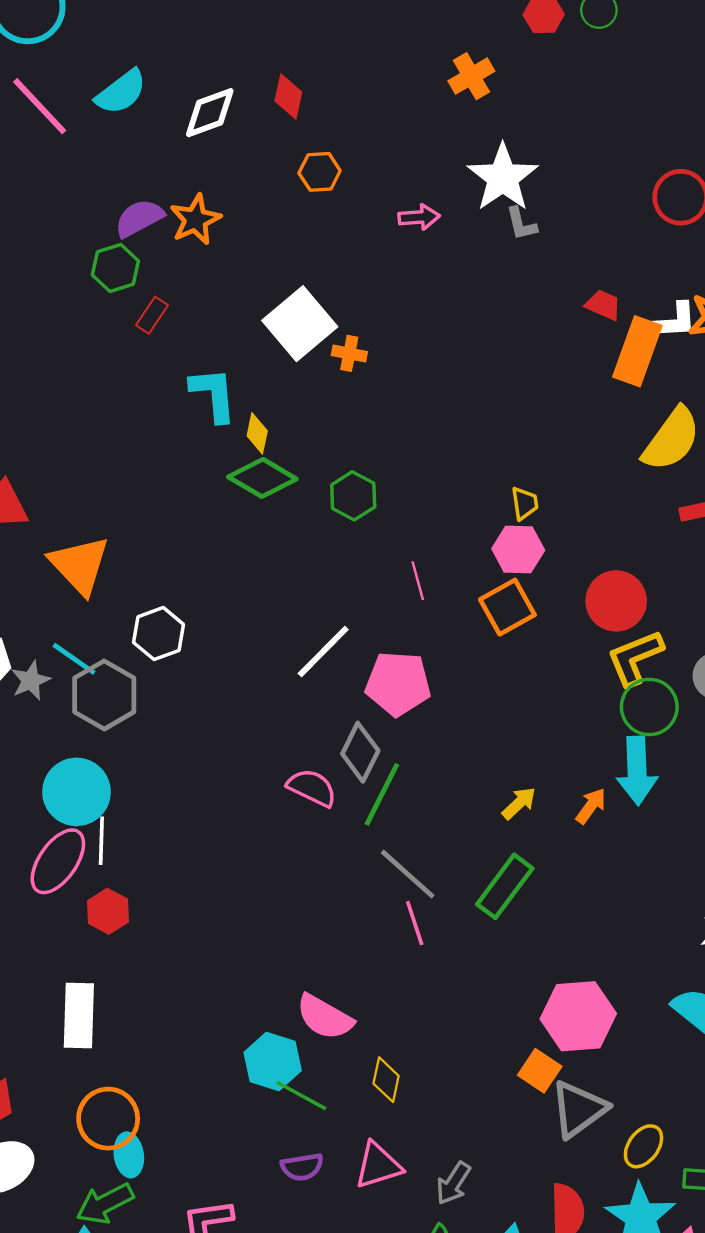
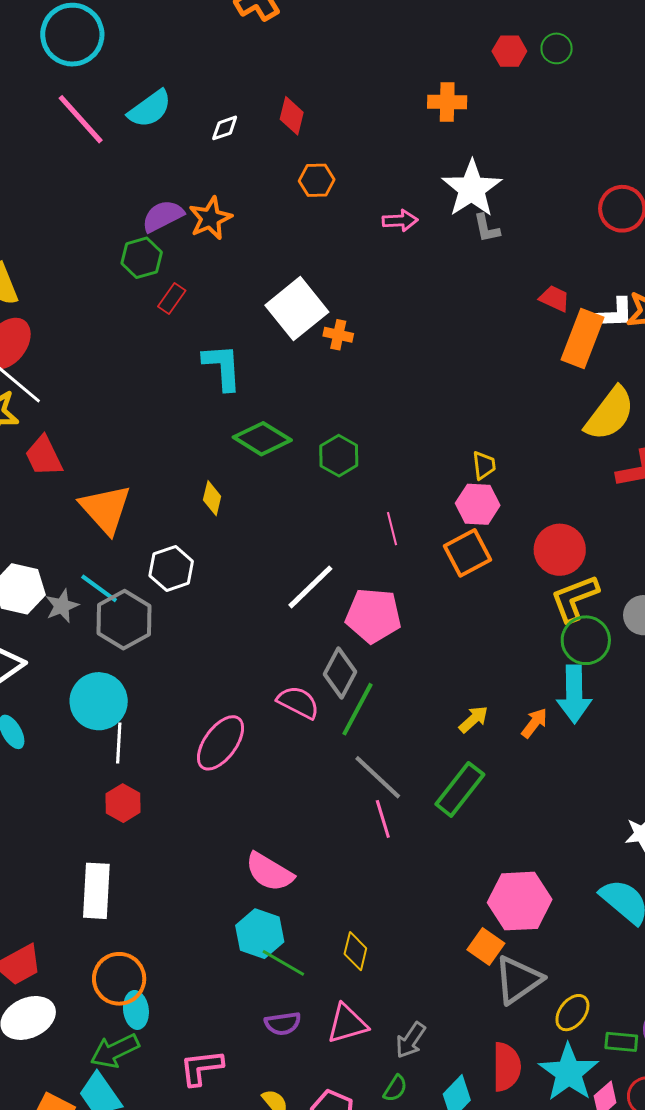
orange cross: (471, 76) -> (447, 102), turned 30
white diamond: (210, 113) -> (225, 128), size x0.6
yellow diamond: (257, 433) -> (212, 498), moved
pink ellipse: (58, 861) -> (220, 743), moved
pink semicircle: (325, 1017) -> (269, 872), moved

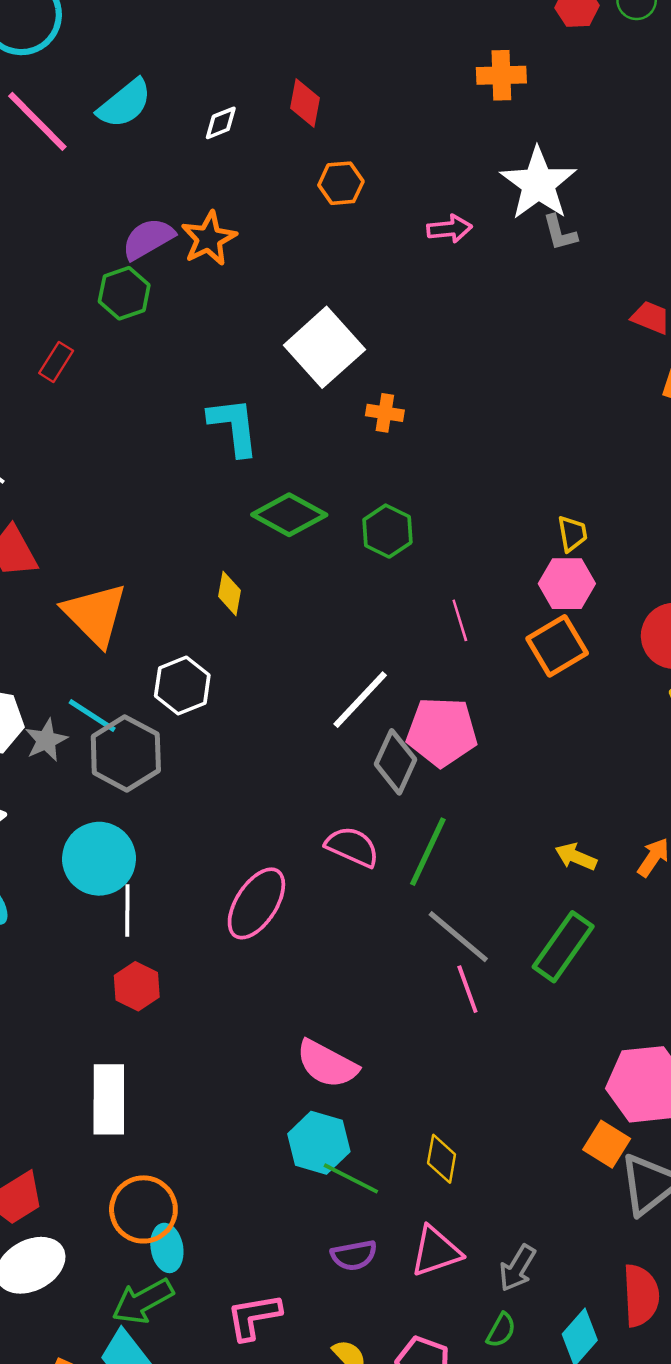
red rectangle: (172, 299) -> (56, 362), moved
orange cross: (338, 335) -> (385, 413), moved
gray diamond: (340, 673) -> (395, 762), moved
yellow arrow: (473, 719) -> (576, 857), turned -112

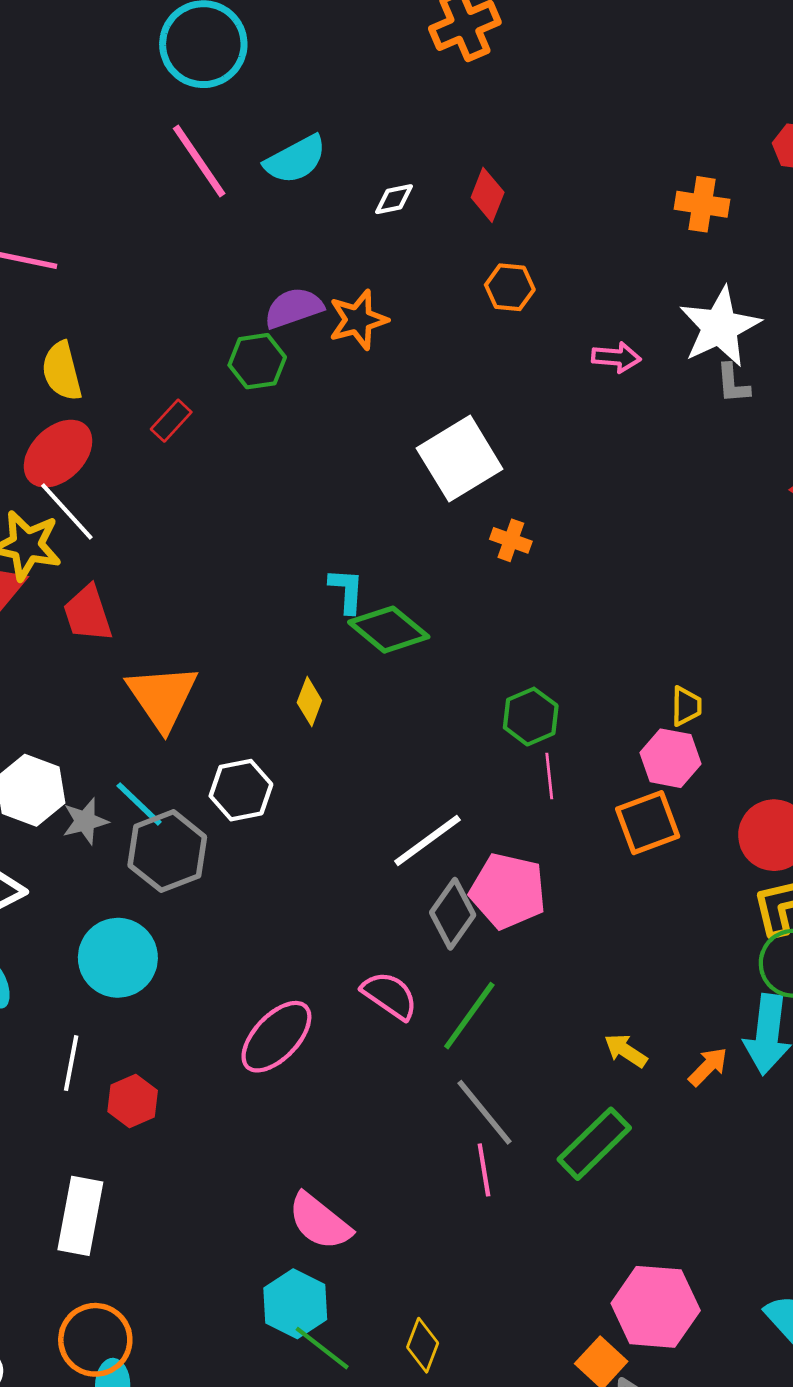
cyan L-shape: (234, 426) -> (347, 591), moved, size x0.7
green hexagon: (387, 531) -> (531, 717), moved
white line: (127, 910) -> (71, 1063), moved

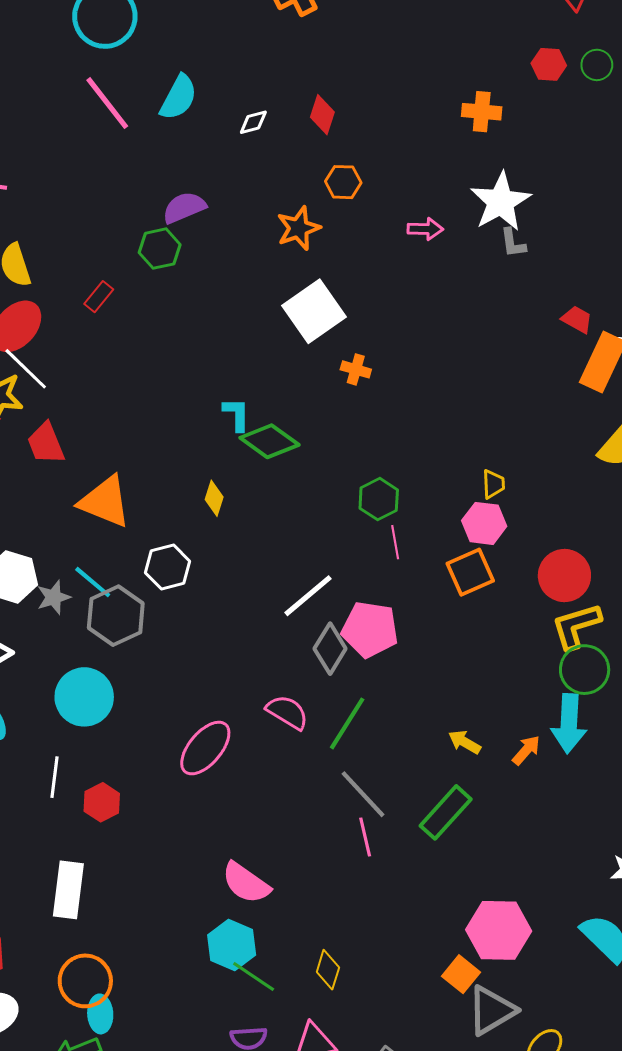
cyan semicircle: (295, 159) -> (178, 97), turned -30
orange star: (358, 320) -> (299, 228), moved
orange triangle: (162, 697) -> (105, 502), turned -30

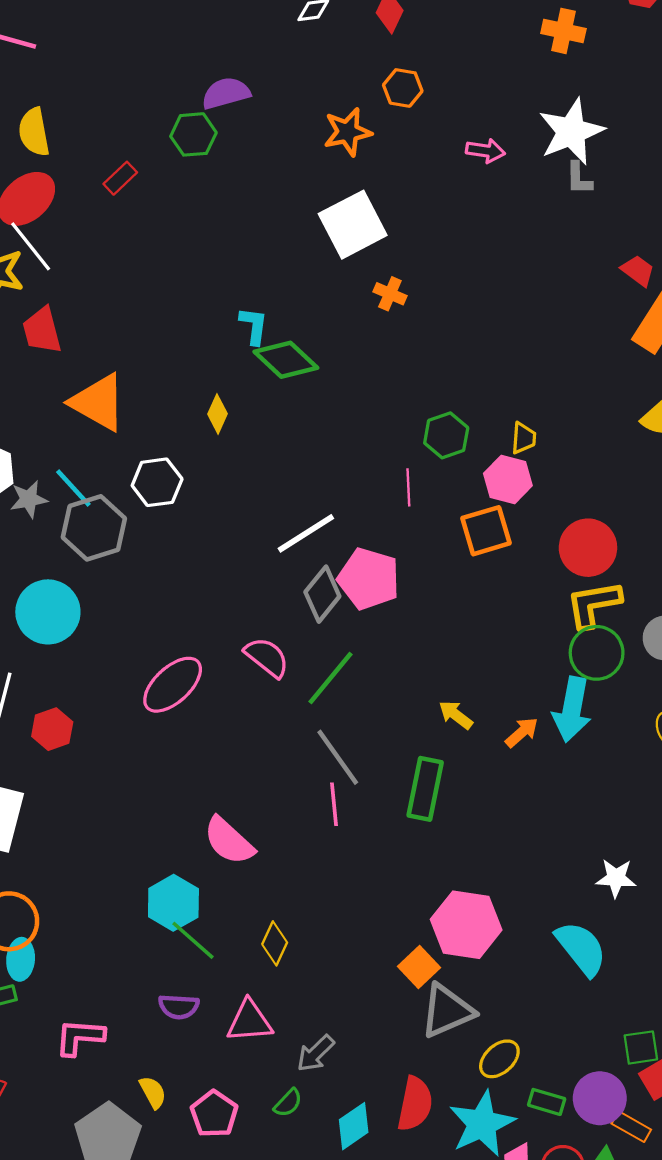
green hexagon: (379, 499) -> (446, 435), moved
green rectangle: (446, 812) -> (425, 789), turned -38
pink semicircle: (246, 883) -> (229, 841), moved

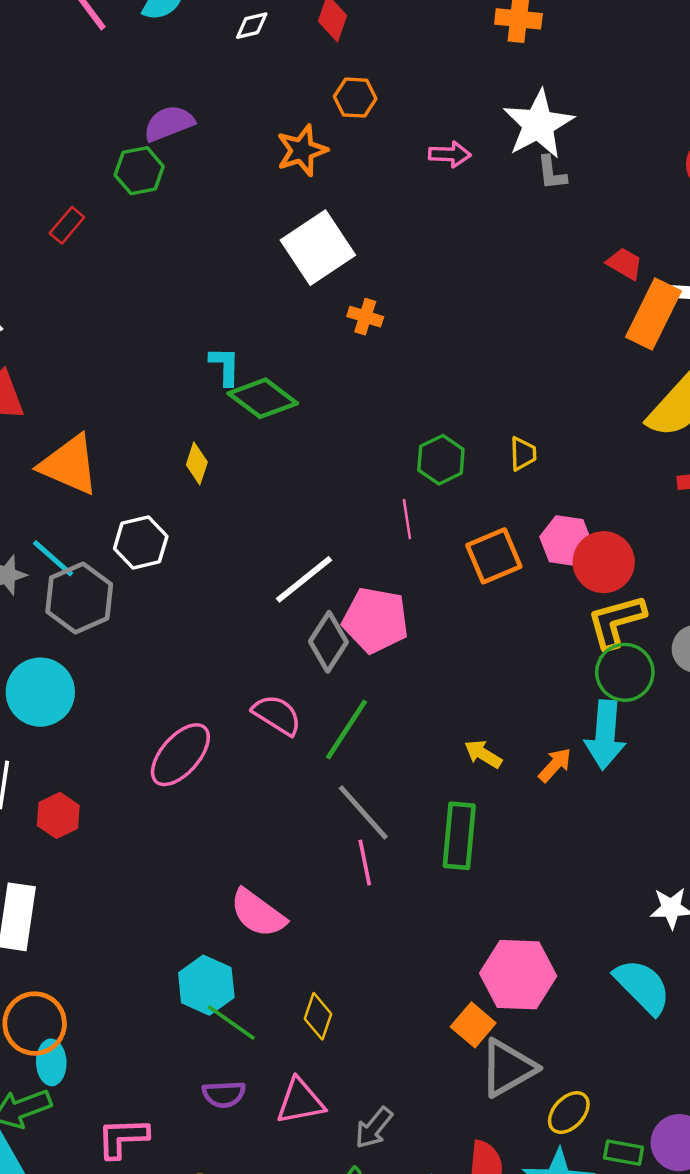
pink hexagon: (508, 480) -> (566, 541), moved

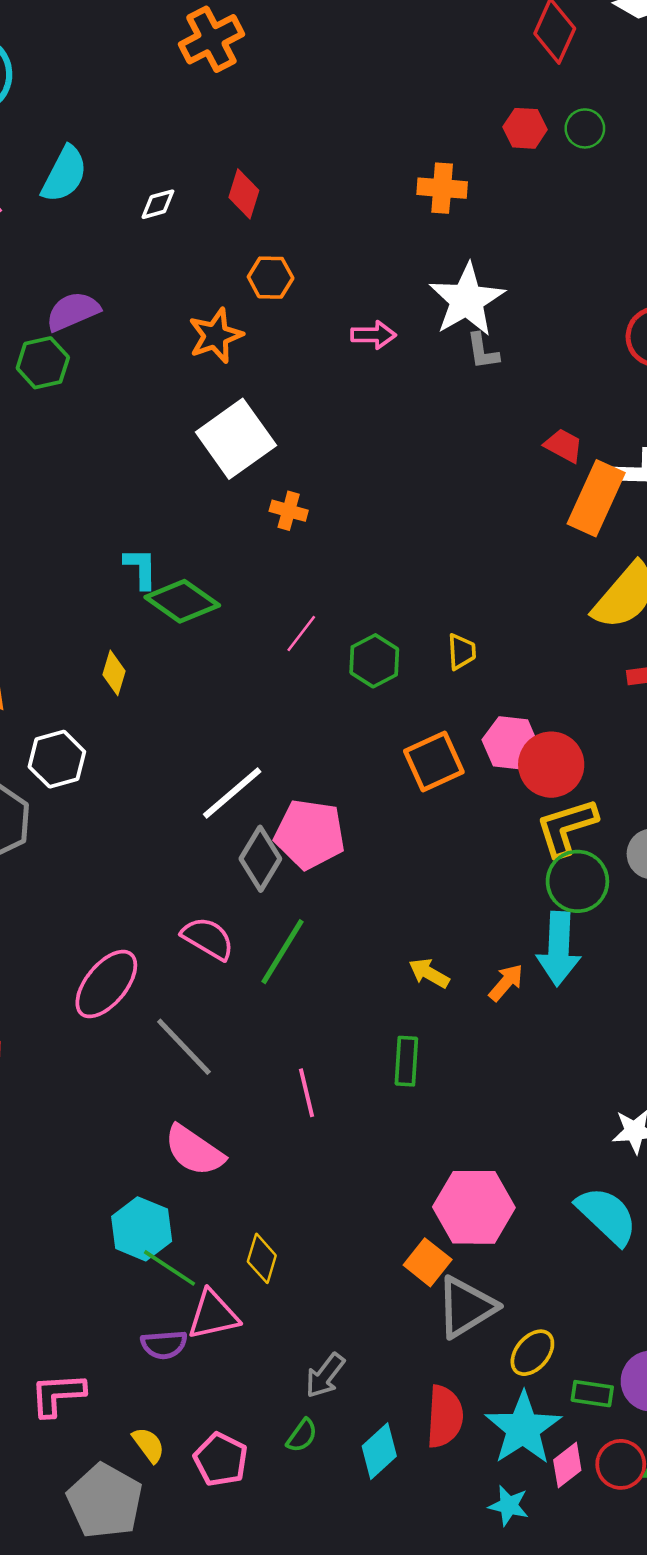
pink line: (407, 519) -> (301, 633), moved, turned 48
gray line: (363, 812) -> (184, 1047), moved
green rectangle: (459, 836) -> (406, 1061), size x0.7
pink triangle: (300, 1101) -> (213, 1315), moved

